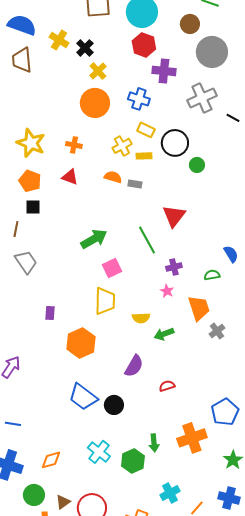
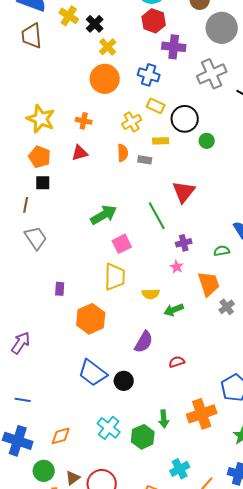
yellow rectangle: (144, 156) -> (161, 141), moved
red triangle: (70, 177) -> (80, 153), turned -36
orange semicircle: (113, 177) -> (123, 153), turned 72

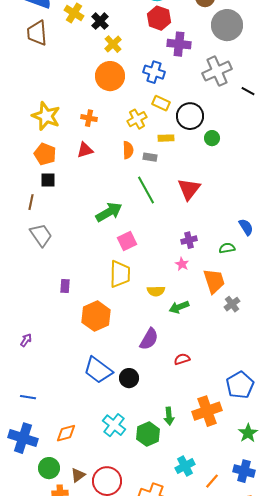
green line: (157, 216) -> (146, 190), moved
purple arrow: (21, 343) -> (26, 340), size x0.6

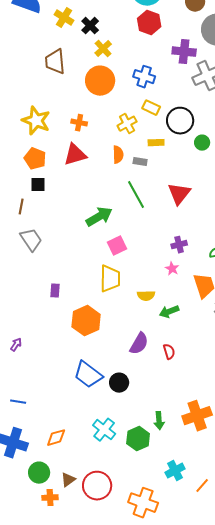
brown trapezoid: (37, 33) -> (55, 62), moved
purple cross: (179, 44) -> (184, 52), moved
red triangle: (85, 150) -> (75, 155), size x1.4
red semicircle: (182, 359) -> (169, 352), moved, turned 91

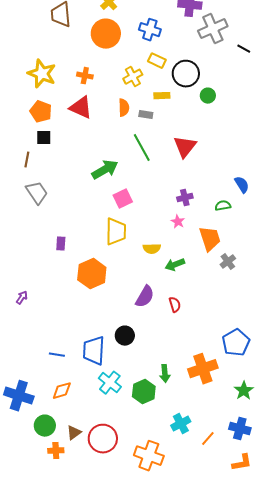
red triangle: (75, 155) -> (81, 108), turned 40
blue trapezoid: (88, 375) -> (94, 351), moved, turned 56
blue line: (18, 402) -> (57, 355), moved

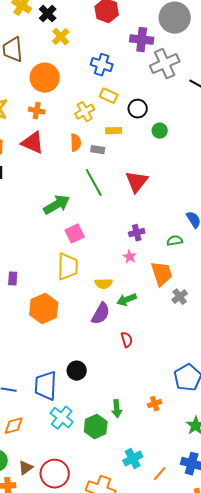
orange circle: (106, 34) -> (45, 78), moved
black circle: (186, 74) -> (138, 109), size x0.7
purple semicircle: (145, 297) -> (101, 314), moved
orange cross: (203, 369) -> (155, 404), size x0.5

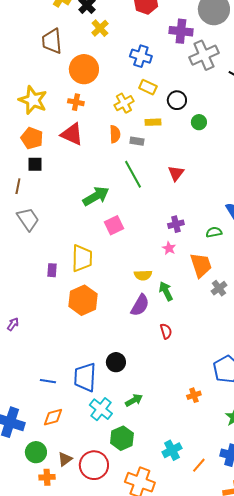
red triangle: (137, 182) -> (176, 173), size x0.7
yellow trapezoid: (68, 267) -> (82, 258), moved
green arrow: (127, 300) -> (166, 291), turned 84
green arrow: (117, 409) -> (134, 400), moved, turned -114
green hexagon: (96, 427) -> (122, 438), moved

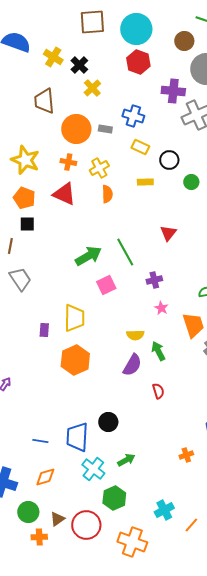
yellow cross: (124, 103) -> (99, 168), moved
gray rectangle: (137, 141) -> (105, 129), moved
green line: (133, 174) -> (125, 252), moved
purple cross: (176, 224) -> (154, 280), moved

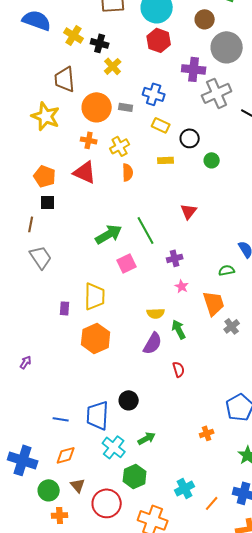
black cross: (79, 65) -> (100, 43), turned -30
yellow star: (25, 160) -> (46, 116), moved
brown triangle: (57, 519) -> (78, 485), moved, turned -35

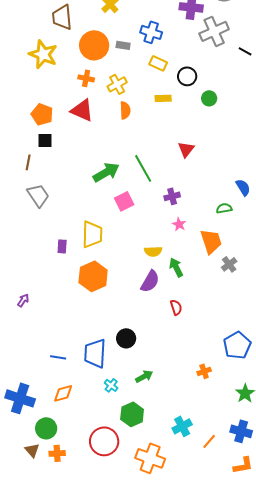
cyan cross: (114, 447) -> (111, 385), size x0.6
brown triangle: (78, 485) -> (32, 450), moved

